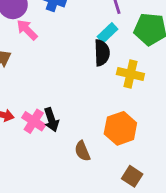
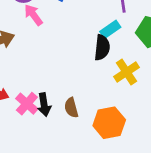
yellow cross: (130, 74) -> (126, 72), turned 35
brown semicircle: (82, 151) -> (71, 108), moved

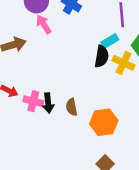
yellow cross: (126, 72) -> (123, 63), moved, turned -35
pink cross: (27, 104) -> (33, 101), turned -30

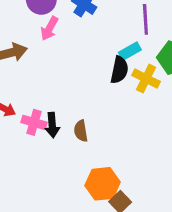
pink arrow: (44, 24) -> (49, 28), turned -120
orange hexagon: (104, 122) -> (103, 184), moved

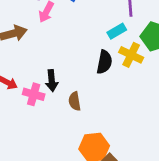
black semicircle: (119, 70) -> (104, 62), moved
black arrow: (52, 125) -> (52, 81), moved

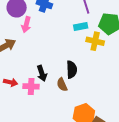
cyan rectangle: (117, 31) -> (81, 27), turned 32
black semicircle: (104, 62) -> (72, 70), moved

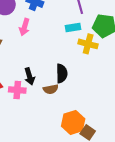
pink arrow: (26, 25) -> (24, 27), moved
brown semicircle: (62, 85) -> (51, 89), turned -80

